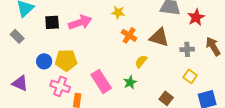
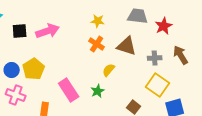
yellow star: (118, 12) -> (98, 21), moved
yellow pentagon: (66, 60) -> (34, 69), turned -30
yellow square: (190, 76) -> (158, 85), size x1.6
pink cross: (60, 86) -> (16, 95), moved

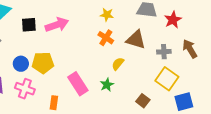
yellow pentagon: (34, 69) -> (43, 63), turned 30

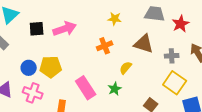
orange cross: (106, 38) -> (105, 46), moved, turned 35

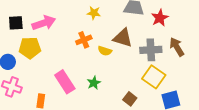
gray cross: (172, 56) -> (151, 50), size x1.5
yellow pentagon: (51, 67) -> (30, 48), moved
yellow semicircle: (126, 68) -> (105, 51), moved, turned -112

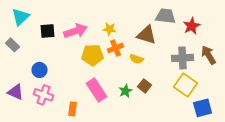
yellow star: (94, 13) -> (110, 29), moved
brown triangle: (123, 38) -> (146, 35), moved
yellow pentagon: (30, 48) -> (92, 55), moved
brown square: (130, 99) -> (144, 86), moved

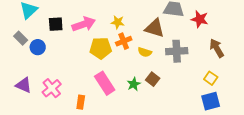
red star: (192, 26) -> (200, 19), turned -30
gray cross: (182, 58) -> (177, 51), moved
blue circle: (40, 70) -> (38, 47), moved
yellow square: (186, 85) -> (211, 78), moved, size x0.6
pink cross: (44, 95) -> (52, 88), turned 30

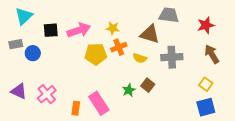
red star: (200, 19) -> (206, 25), moved, turned -30
gray rectangle: (21, 38) -> (16, 44), turned -56
pink rectangle: (105, 83) -> (99, 103), moved

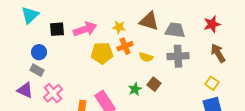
gray trapezoid: (169, 15) -> (175, 30), moved
brown triangle: (150, 34) -> (149, 21), moved
gray rectangle: (16, 44) -> (37, 70), moved, turned 40

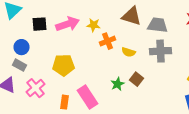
yellow star: (119, 27) -> (94, 25), moved
yellow pentagon: (102, 53) -> (64, 65), moved

